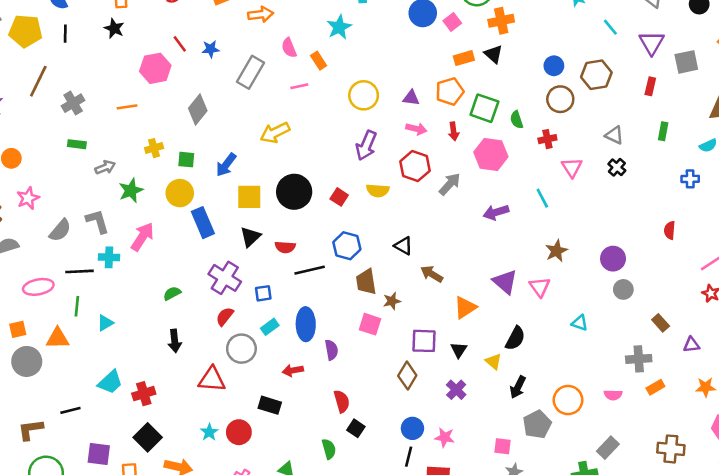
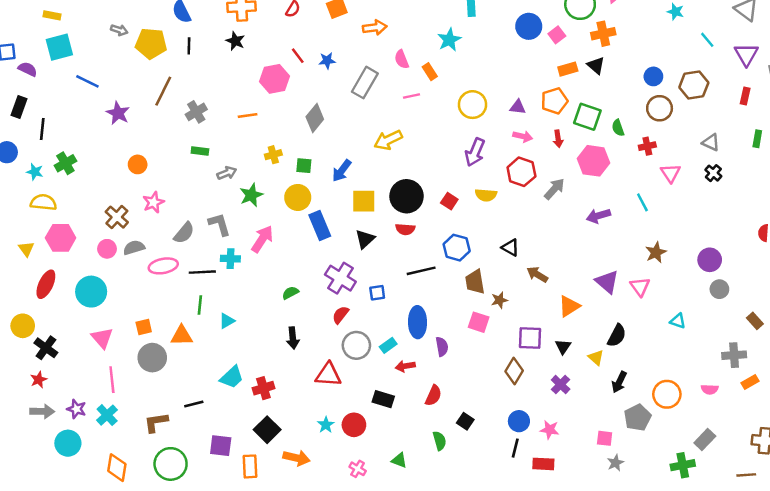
red semicircle: (285, 247) -> (405, 229), moved
pink ellipse: (38, 287) -> (163, 266), moved
cyan rectangle: (270, 327) -> (388, 345), moved
red semicircle: (342, 401) -> (433, 395), moved, turned 40

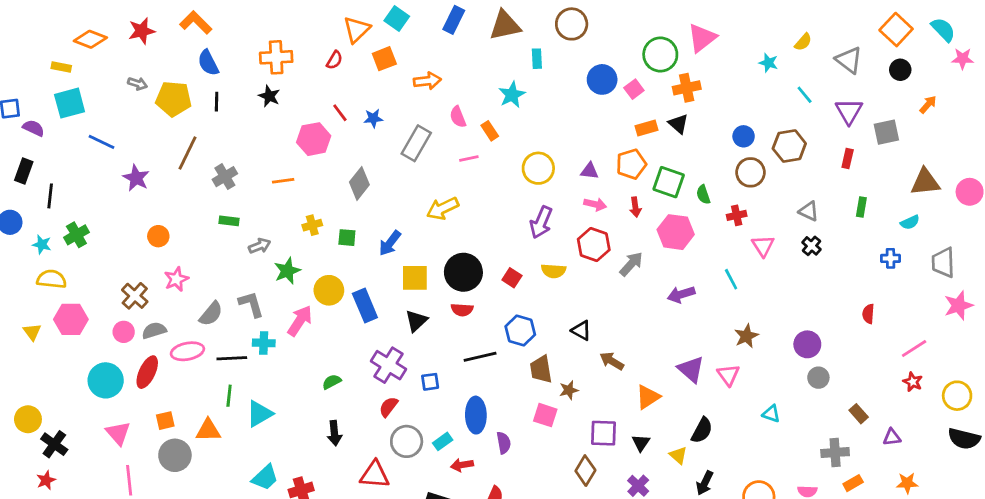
yellow circle: (298, 197) -> (329, 290), moved
red ellipse: (46, 284) -> (147, 372), moved
cyan triangle: (227, 321) -> (260, 414), size x1.5

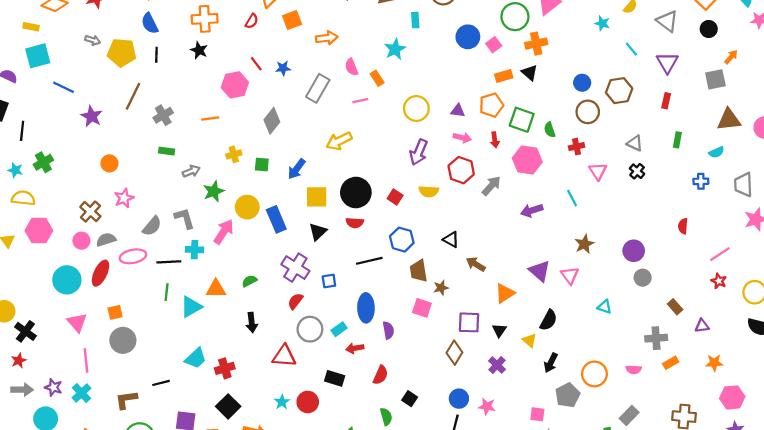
gray square: (886, 132) -> (715, 79), moved
orange triangle: (208, 430) -> (216, 289), moved

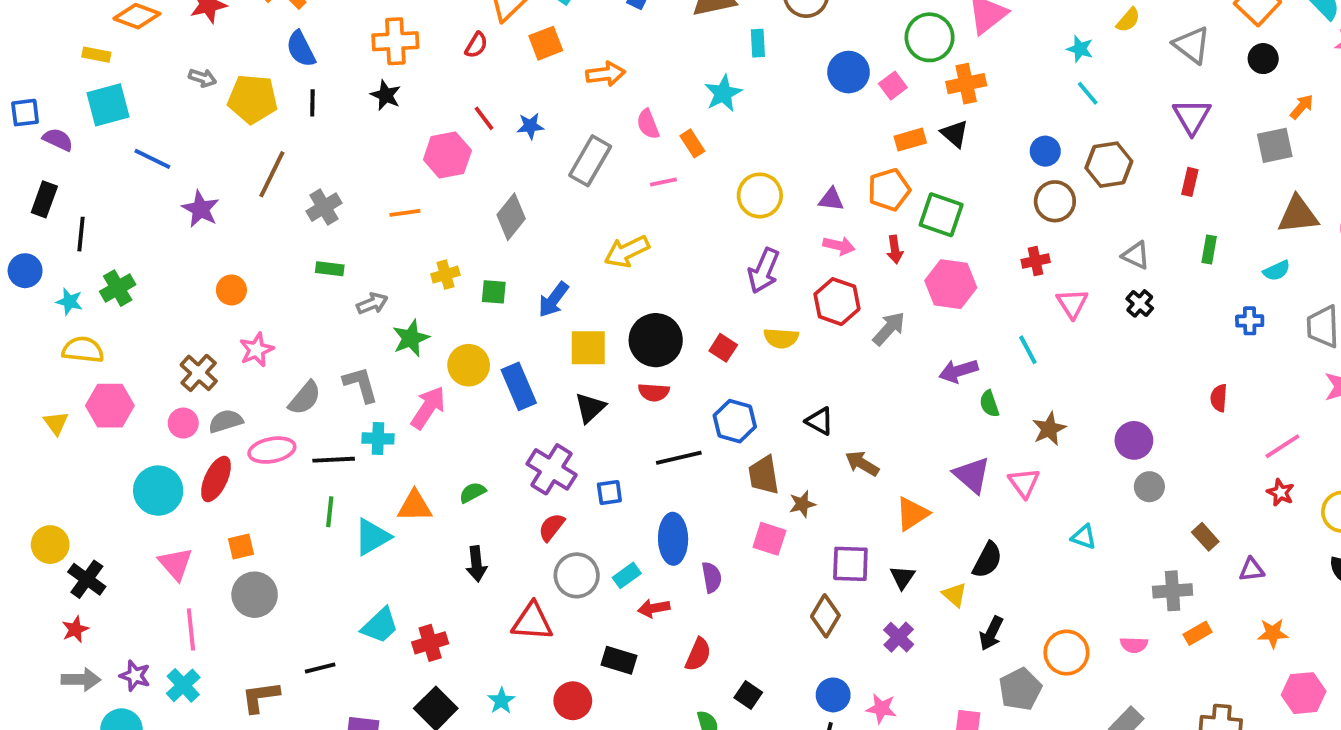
cyan line: (631, 49) -> (1088, 93), moved
green semicircle: (550, 130) -> (989, 404), moved
cyan star: (282, 402) -> (501, 701), moved

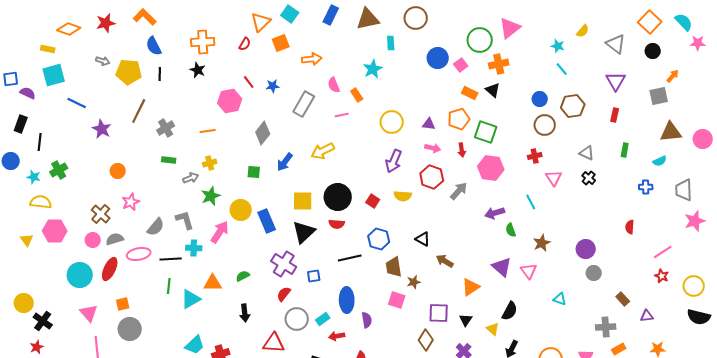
orange rectangle: (910, 140) -> (470, 93), turned 42
yellow cross: (445, 275) -> (210, 163), moved
blue arrow: (553, 300) -> (285, 162), moved
black triangle: (590, 408) -> (304, 232), size x1.4

